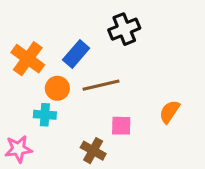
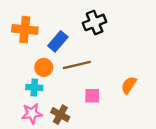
orange cross: (28, 59) -> (25, 30), moved, turned -30
pink star: (18, 149) -> (32, 113), moved
brown cross: (93, 151) -> (60, 115), moved

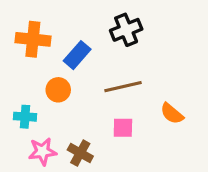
brown line: (77, 65) -> (123, 87), moved
orange semicircle: (129, 85) -> (172, 114), turned -84
cyan cross: (34, 87) -> (25, 117), moved

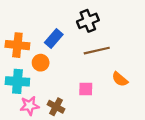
orange cross: (33, 39) -> (17, 45), moved
brown line: (123, 87) -> (97, 51), moved
cyan cross: (25, 117) -> (17, 81), size x1.5

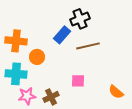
blue rectangle: (54, 38) -> (62, 35), moved
orange semicircle: (120, 79) -> (116, 92), moved
brown cross: (56, 107) -> (51, 97), turned 35

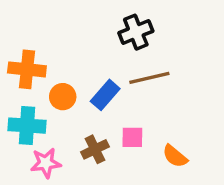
blue rectangle: (62, 35) -> (105, 95), moved
orange semicircle: (116, 92) -> (175, 156), moved
brown cross: (51, 97) -> (95, 149), moved

